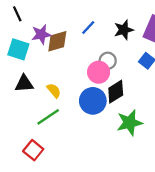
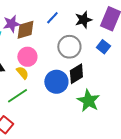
gray circle: (108, 61) -> (69, 47), size x1.5
pink circle: (99, 72) -> (27, 57), moved
green star: (129, 123) -> (88, 101), turned -30

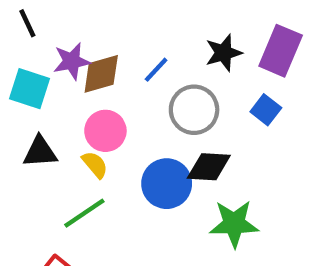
blue line: (52, 18) -> (156, 70), moved
black diamond: (76, 74) -> (209, 167), turned 35
green star: (88, 101) -> (234, 224), turned -30

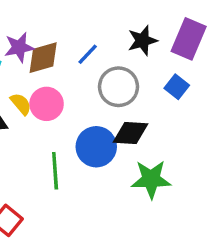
yellow semicircle: (95, 165) -> (21, 104), moved
green line: (84, 213) -> (55, 171), moved, turned -60

